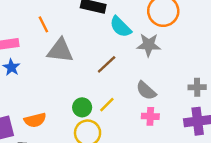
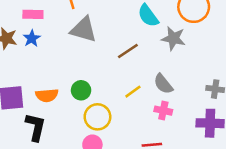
yellow line: (107, 105) -> (133, 92), moved
green circle: (82, 107) -> (81, 90), moved

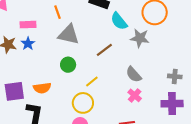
green circle: (81, 90) -> (68, 65), moved
yellow line: (133, 92) -> (92, 82), moved
pink cross: (163, 111) -> (135, 95), turned 32

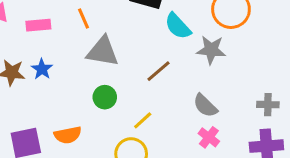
pink rectangle: (28, 25) -> (38, 25), moved

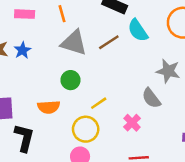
gray star: (211, 50) -> (168, 71), moved
brown line: (158, 71) -> (109, 42), moved
orange semicircle: (68, 135) -> (49, 107), moved
pink cross: (209, 137) -> (132, 123), moved

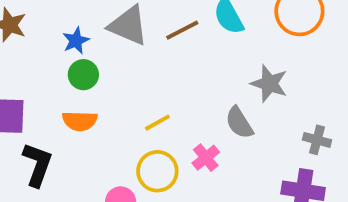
blue star: (22, 50) -> (76, 41), moved
green circle: (71, 80) -> (83, 75), moved
yellow circle: (86, 129) -> (157, 171), moved

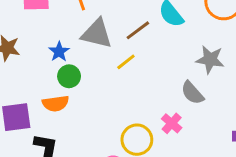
orange semicircle: (80, 121) -> (55, 103), moved
yellow line: (157, 123) -> (126, 62), moved

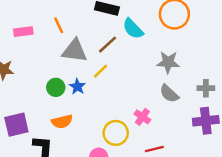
blue star: (59, 52) -> (77, 87), moved
gray semicircle: (192, 93) -> (169, 94), moved
orange semicircle: (55, 103) -> (62, 121), moved

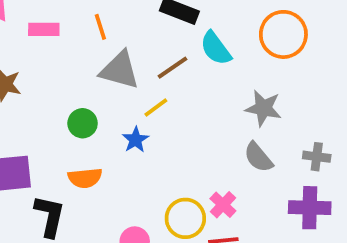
blue star: (77, 87) -> (136, 140), moved
pink cross: (142, 117) -> (223, 205), moved
yellow circle: (116, 133) -> (185, 218), moved

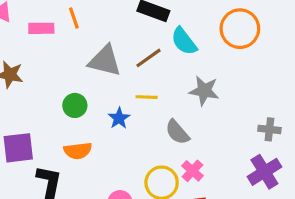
orange line: (100, 27) -> (74, 18), moved
yellow line: (156, 107) -> (147, 97), moved, turned 40
gray star: (263, 108) -> (204, 91), moved
gray semicircle: (258, 157) -> (177, 132), moved
purple cross: (310, 208) -> (264, 172), turned -32

